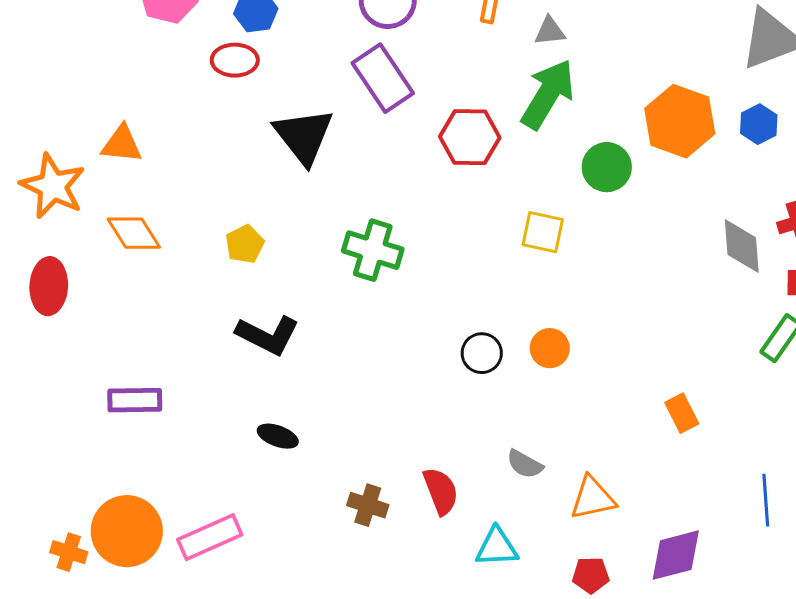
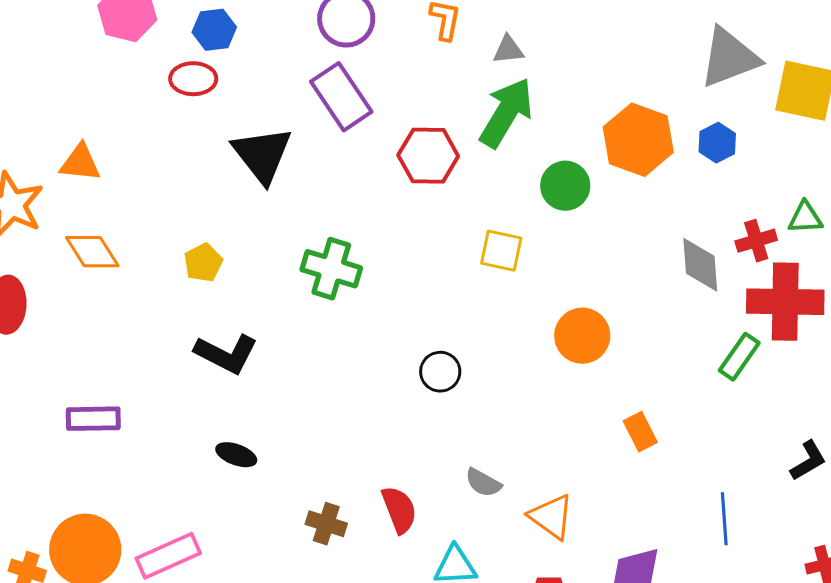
orange circle: (550, 348) -> (582, 336), moved, size x1.4
orange triangle: (593, 498) -> (551, 517), turned 48

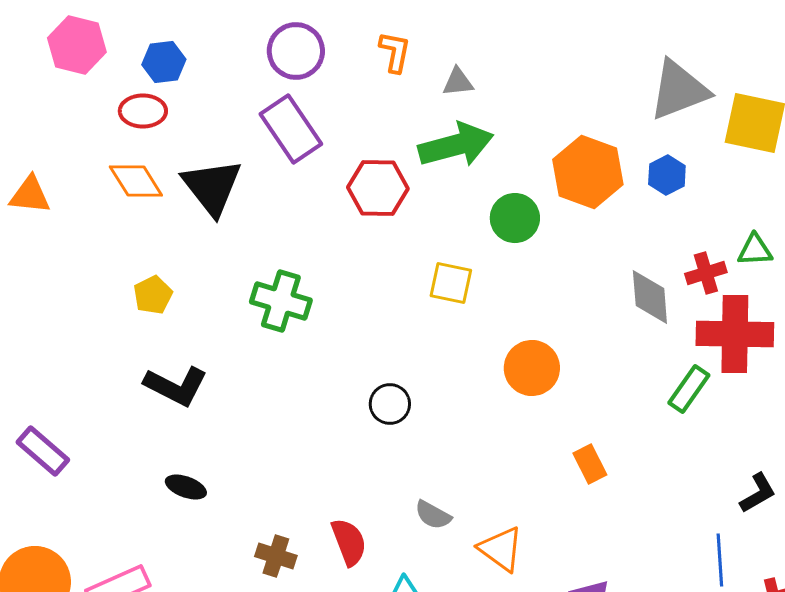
green arrow: (506, 113) -> (456, 145), turned 44
orange diamond: (92, 252) -> (136, 181), moved
purple rectangle: (93, 419) -> (43, 451), turned 42
blue line: (724, 519) -> (720, 560), moved

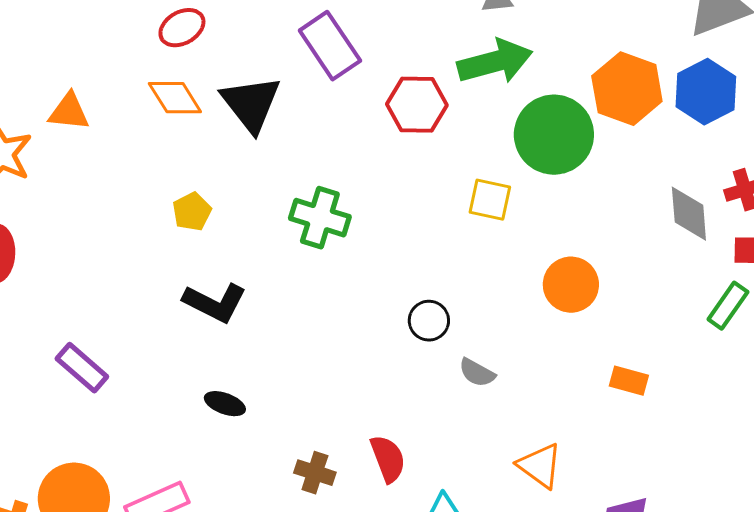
red ellipse: (143, 111) -> (182, 28), turned -30
blue hexagon: (667, 175) -> (706, 92), size x1.6
green circle: (515, 218) -> (554, 135), size x1.6
orange rectangle: (590, 464) -> (629, 381), turned -48
gray semicircle: (433, 515) -> (477, 373), moved

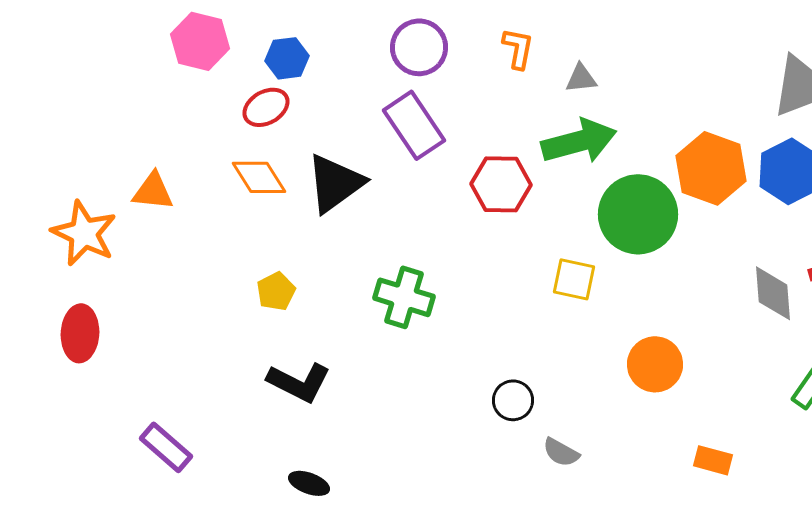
black triangle: (251, 104) -> (335, 183), turned 32

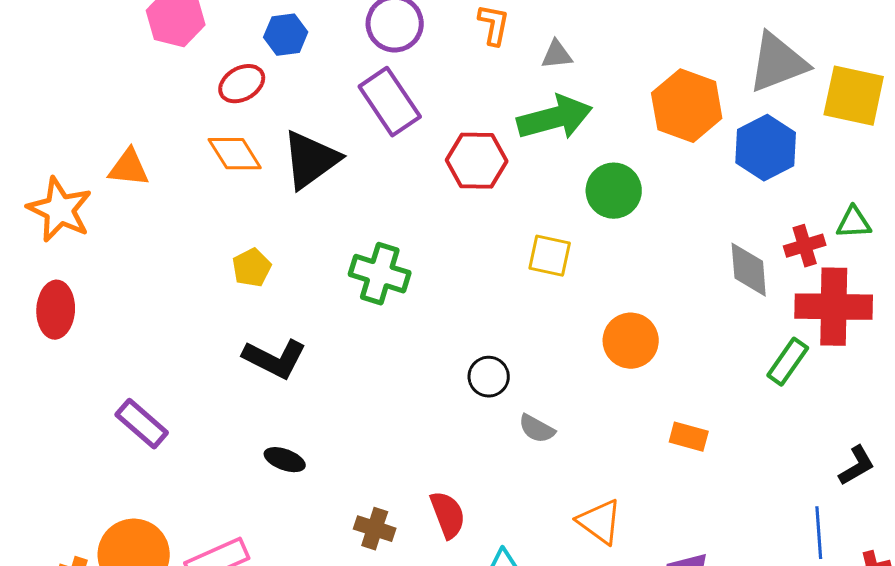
blue hexagon: (287, 58) -> (286, 35), moved
orange hexagon: (711, 168) -> (687, 106), moved
green circle: (638, 214) -> (614, 191), size x0.7

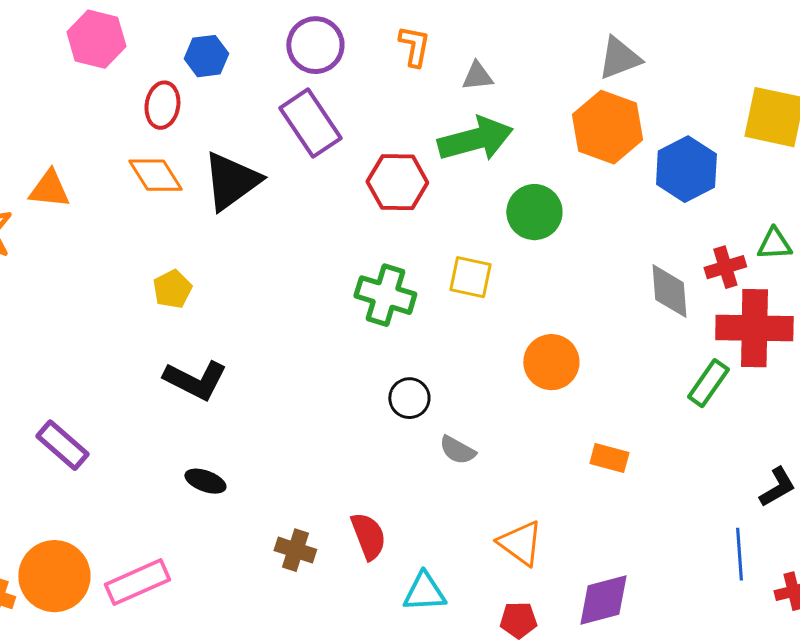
gray triangle: (778, 63) -> (619, 58), moved, size x0.7
red ellipse: (242, 84) -> (162, 105), turned -51
green cross: (380, 274) -> (385, 295), moved

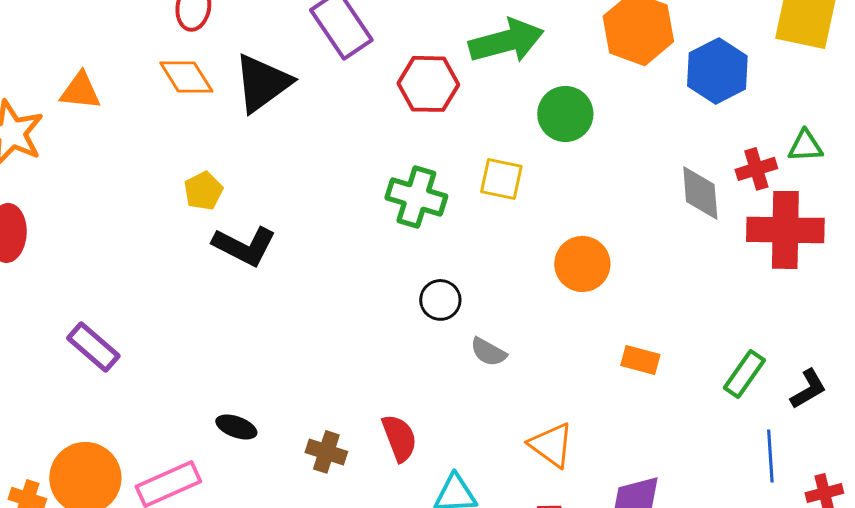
black L-shape: (195, 380) -> (244, 246), moved
green rectangle: (708, 383) -> (744, 374), moved
black ellipse: (205, 481) -> (236, 427), moved

